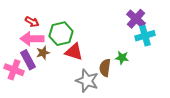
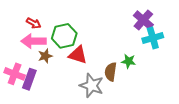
purple rectangle: (28, 60) -> (29, 79), moved, turned 48

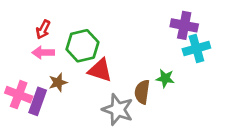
purple cross: (143, 20) -> (184, 25), turned -30
red arrow: (34, 23) -> (43, 29), turned 88
pink arrow: (34, 41) -> (43, 53), size x0.7
brown star: (45, 56) -> (58, 82), moved

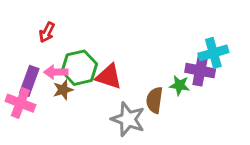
purple cross: (184, 25) -> (200, 71), moved
green hexagon: (82, 46) -> (79, 68), moved
pink arrow: (43, 53) -> (56, 72), moved
purple rectangle: (38, 101) -> (29, 81), moved

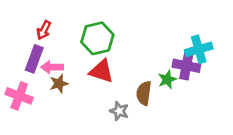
green hexagon: (79, 68) -> (97, 38), moved
purple rectangle: (29, 81) -> (34, 59), moved
green star: (180, 85) -> (167, 79), turned -30
gray star: (128, 119) -> (119, 111), size x0.6

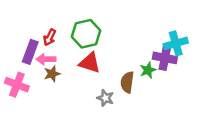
red arrow: (44, 30) -> (50, 37), moved

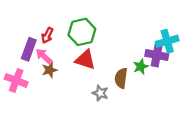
pink arrow: (46, 59) -> (44, 56), turned 42

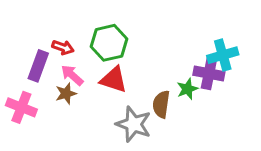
red arrow: (47, 35) -> (63, 47), turned -98
pink arrow: (44, 56) -> (72, 75), moved
gray star: (100, 93) -> (134, 124), size x1.6

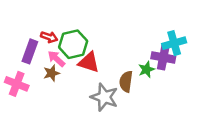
green hexagon: (109, 43) -> (73, 44), moved

